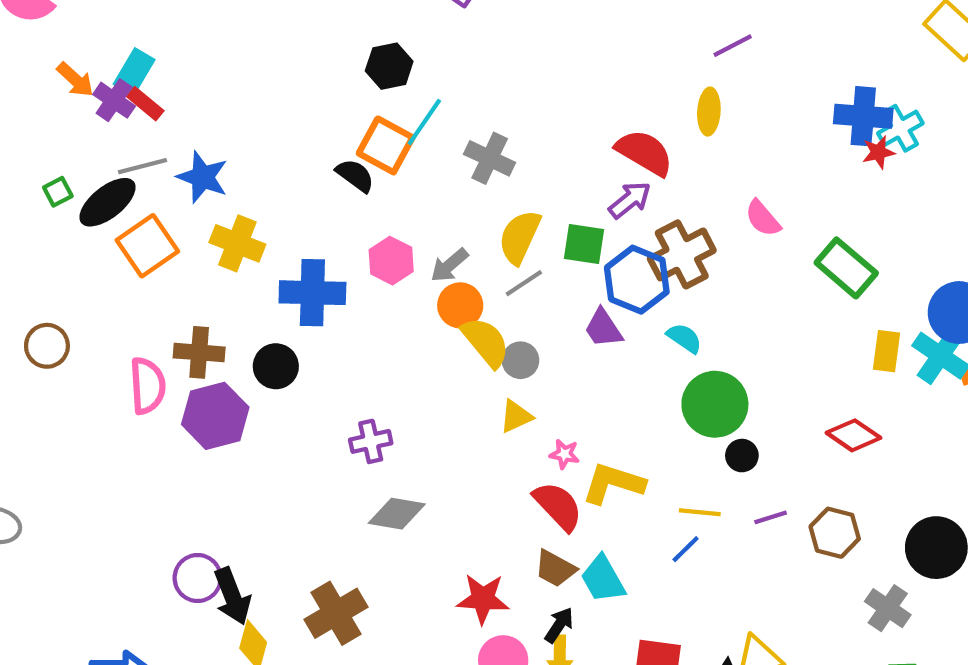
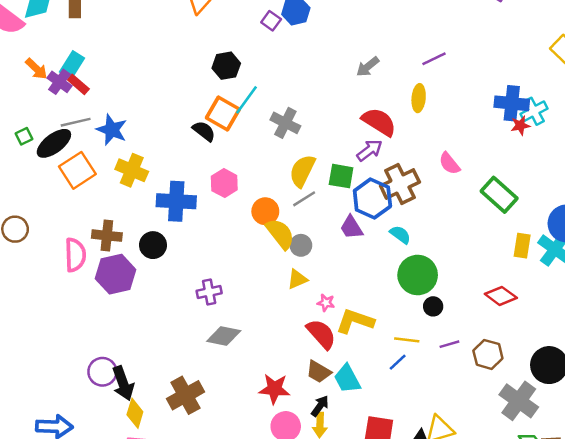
gray arrow: (449, 265) -> (368, 67), moved
gray cross: (888, 608) -> (519, 401), size x1.4

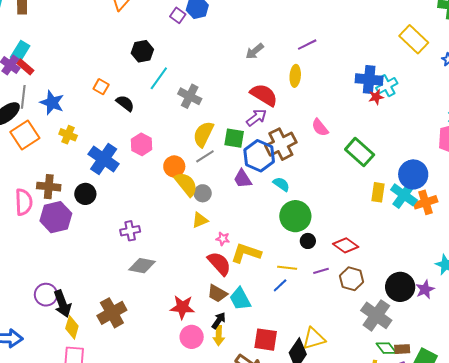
orange square: (223, 113) -> (101, 87), moved, size x0.6
gray line: (76, 122) -> (23, 97), turned -70
yellow cross: (132, 170) -> (68, 135), size x0.7
blue cross: (176, 201) -> (104, 159), turned 32
red diamond: (501, 296) -> (346, 245), moved

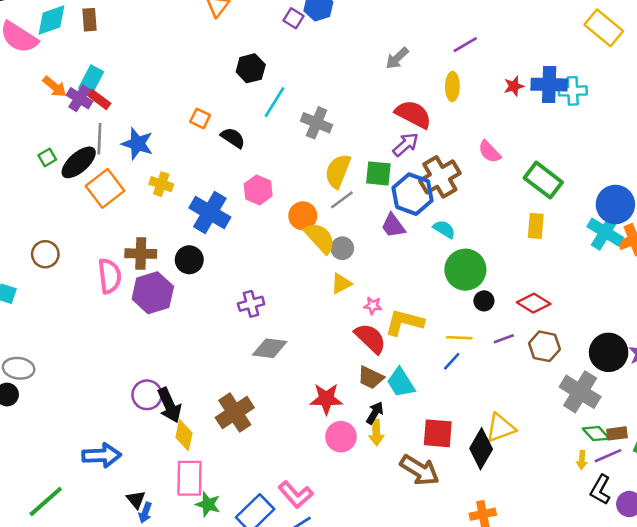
cyan cross: (387, 86) -> (573, 91), turned 30
red star: (376, 97) -> (514, 86), moved
yellow rectangle: (378, 192) -> (536, 226), moved

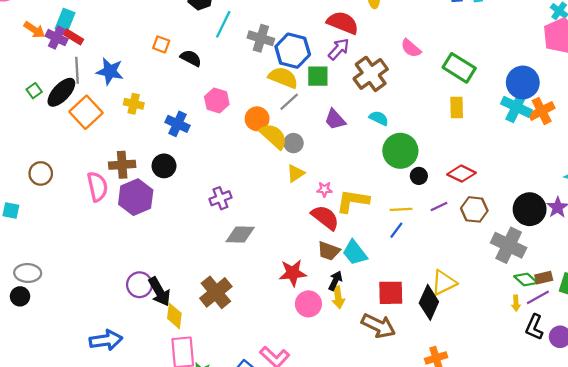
yellow semicircle: (338, 171) -> (283, 78), turned 96
blue hexagon: (413, 194) -> (293, 51), moved
blue cross: (210, 213) -> (178, 124), size x0.7

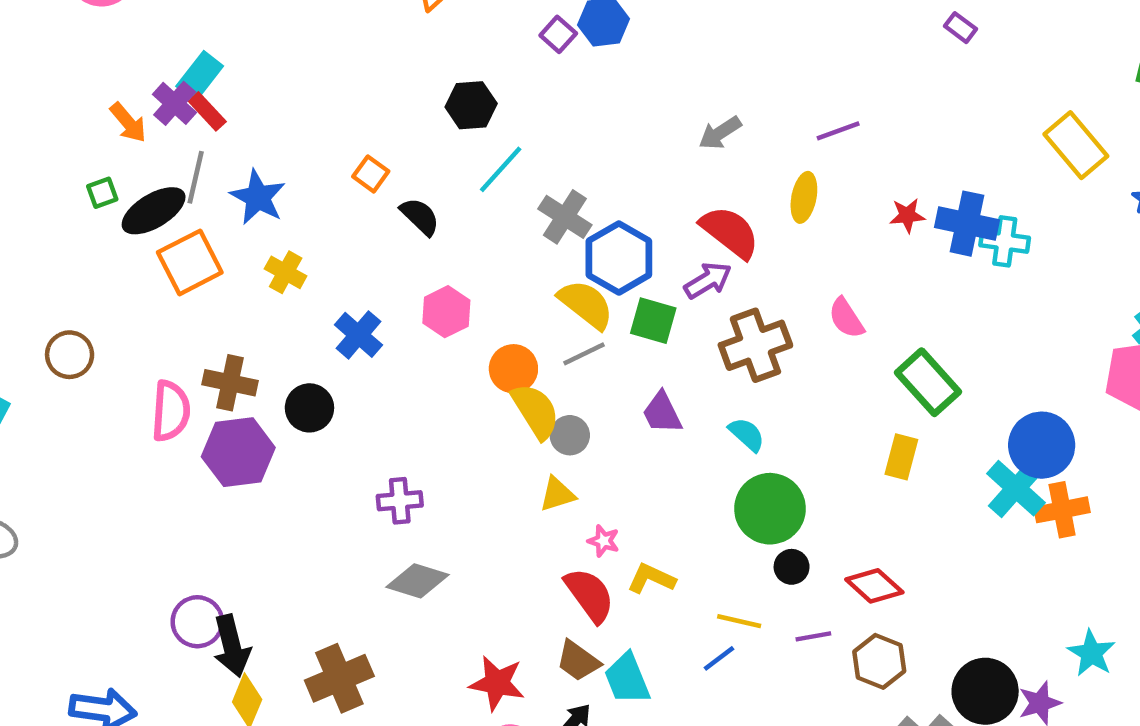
orange arrow: (34, 30) -> (128, 122), moved
yellow L-shape: (353, 201) -> (651, 579), size x0.7

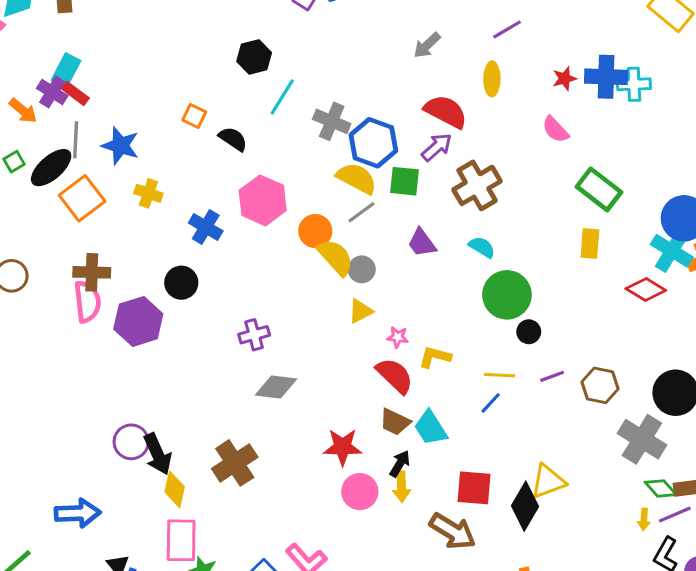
pink hexagon: (446, 312) -> (263, 200), size x1.4
pink semicircle: (846, 318) -> (555, 129), moved
brown cross: (230, 383) -> (92, 272), moved
red diamond: (874, 586) -> (646, 289), moved

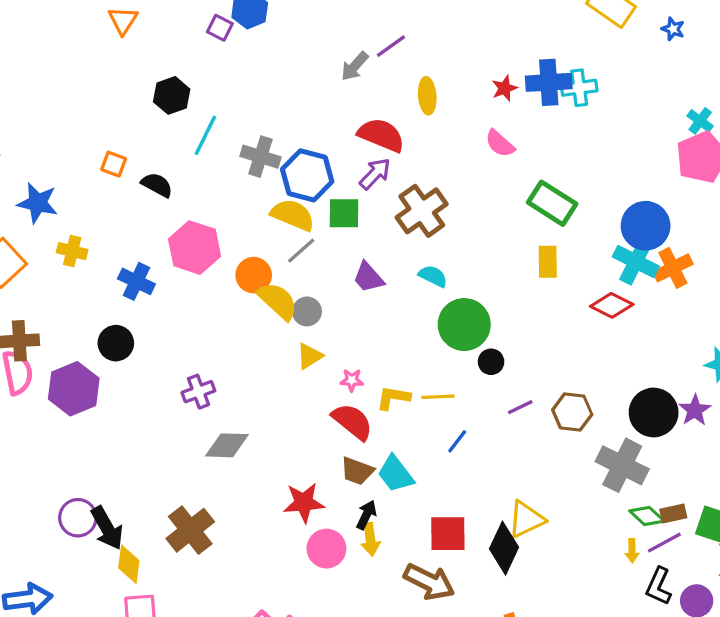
purple line: (507, 29) -> (391, 46), moved
yellow line: (500, 375) -> (438, 397), moved

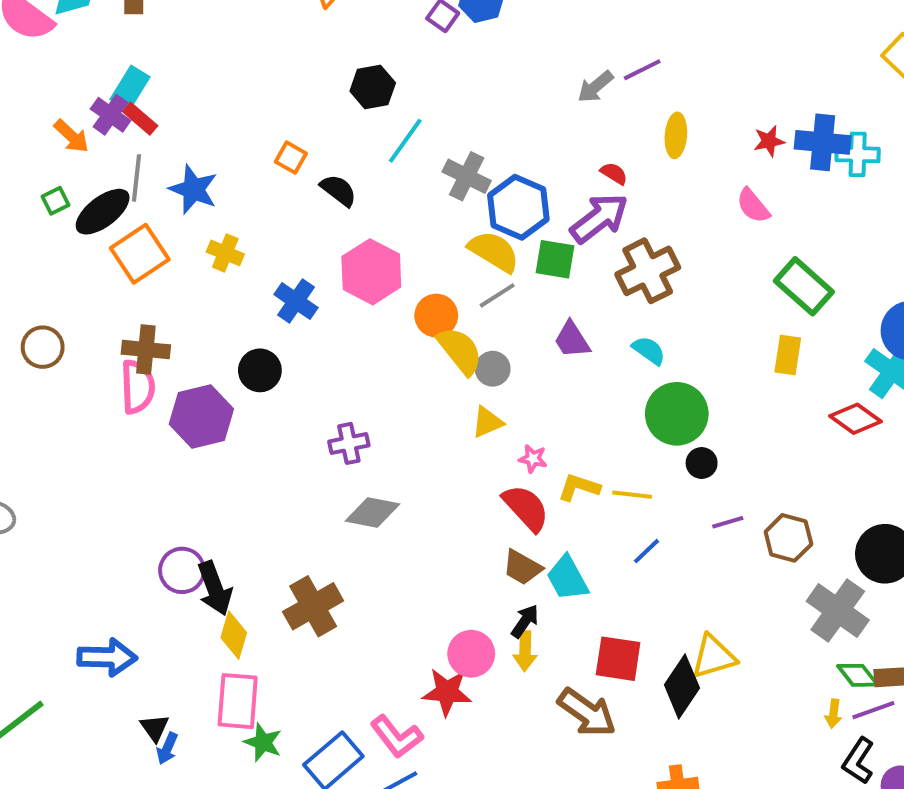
red semicircle: (381, 135) -> (614, 173), size x0.5
purple arrow: (375, 174) -> (599, 218), size x1.4
red star: (304, 503) -> (447, 692), moved

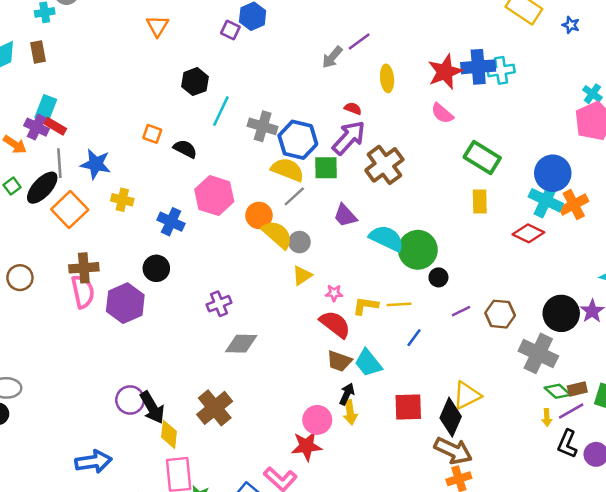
red star: (769, 141) -> (445, 72), size x1.8
cyan semicircle: (649, 350) -> (387, 238), moved, size x1.6
brown arrow: (587, 712) -> (453, 451), moved

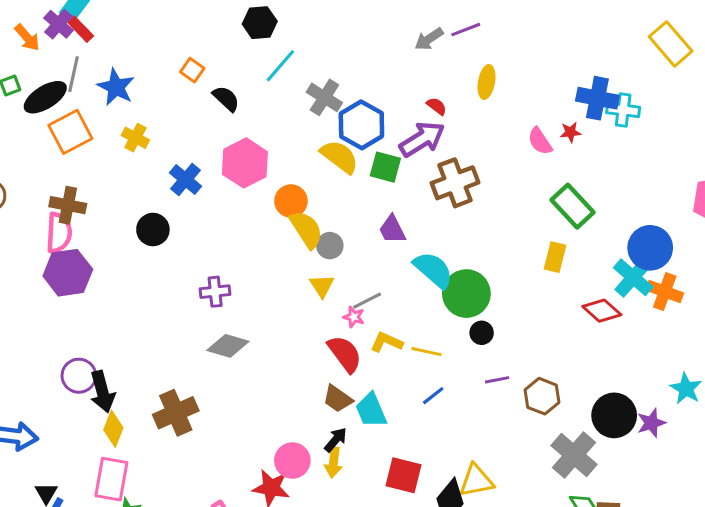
red star: (445, 72) -> (570, 132), moved, size x0.5
gray line: (294, 196) -> (367, 301), moved
orange cross: (574, 205) -> (665, 292), turned 32
yellow triangle: (302, 275) -> (322, 286), turned -45
purple hexagon: (125, 303) -> (68, 273), moved

